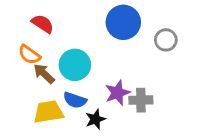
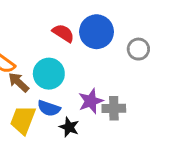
red semicircle: (43, 24) -> (63, 33), moved
yellow trapezoid: (48, 112) -> (23, 120), turned -60
black star: (95, 119) -> (69, 127), turned -30

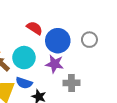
blue circle: (97, 32) -> (58, 41), moved
purple star: (91, 101) -> (55, 64), moved, turned 30

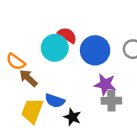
cyan circle: (24, 58) -> (55, 48), moved
purple star: (55, 64) -> (105, 84), moved

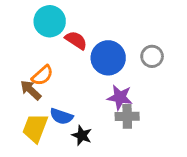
cyan circle: (55, 48) -> (50, 21), moved
orange semicircle: (16, 62) -> (42, 75), moved, turned -78

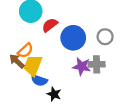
red semicircle: (76, 40) -> (50, 25), turned -70
gray cross: (127, 116) -> (97, 64), moved
yellow trapezoid: (35, 128) -> (33, 65), moved

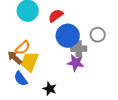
red semicircle: (50, 25) -> (56, 16), moved
gray cross: (97, 64) -> (79, 49), moved
blue semicircle: (39, 80) -> (21, 79), moved, turned 35

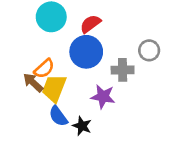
blue circle: (68, 36) -> (86, 52), moved
purple star: (76, 63) -> (103, 97), moved
blue semicircle: (21, 79) -> (58, 116), moved

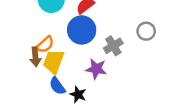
gray circle: (149, 50) -> (146, 31), moved
gray cross: (123, 70) -> (113, 46), turned -30
brown arrow: (33, 83) -> (35, 57), turned -138

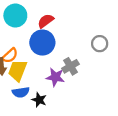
gray cross: (113, 46) -> (70, 66), moved
blue semicircle: (57, 86) -> (21, 92), turned -63

